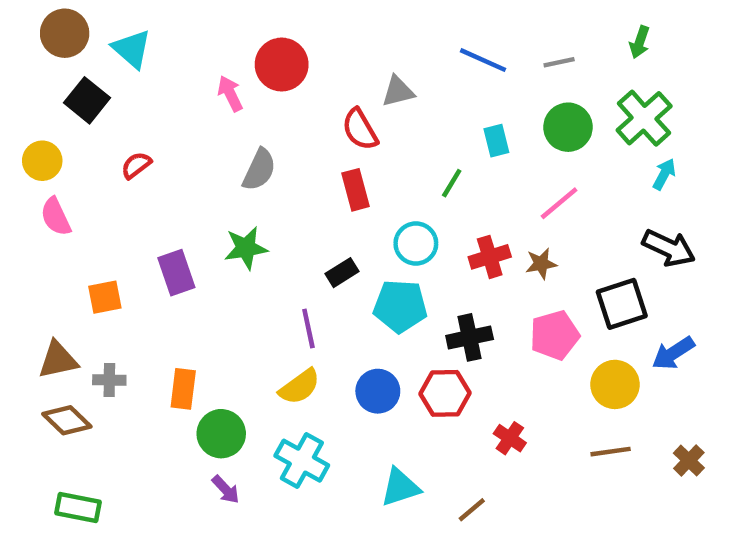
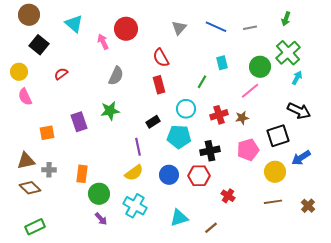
cyan triangle: (132, 49) -> (74, 24), moved
gray triangle: (398, 91) -> (179, 28), moved, turned -35
green circle: (568, 127) -> (260, 67), moved
green rectangle: (78, 507) -> (35, 227), turned -36

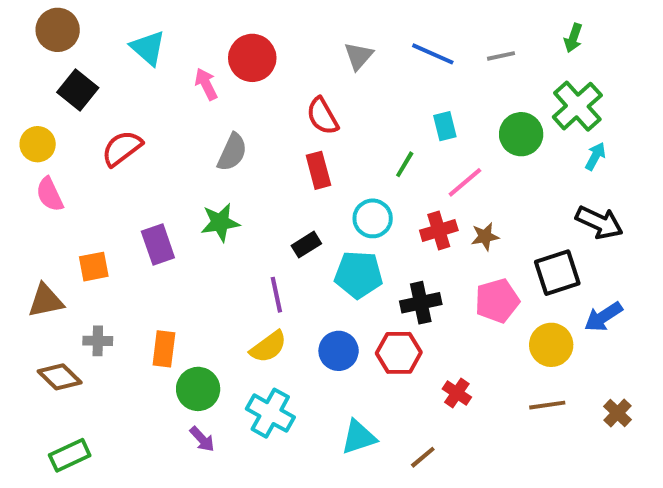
red semicircle: (61, 74) -> (122, 148), size x1.5
pink line: (250, 91) -> (465, 182), moved
brown triangle: (26, 161) -> (46, 301), moved

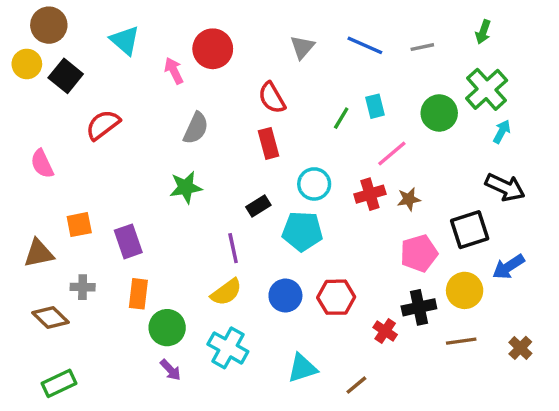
yellow circle: (38, 144) -> (27, 64), moved
green line: (405, 164) -> (341, 118), moved
purple rectangle: (158, 245) -> (128, 241), moved
black cross: (421, 303) -> (419, 307), moved

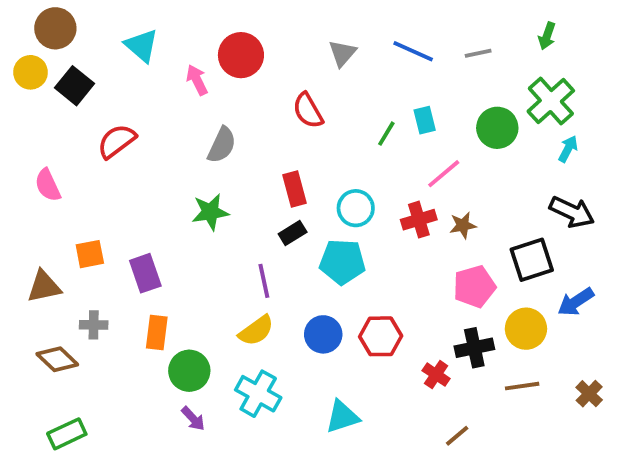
red rectangle: (269, 143) -> (295, 189), moved
brown line: (356, 385) -> (457, 436), moved

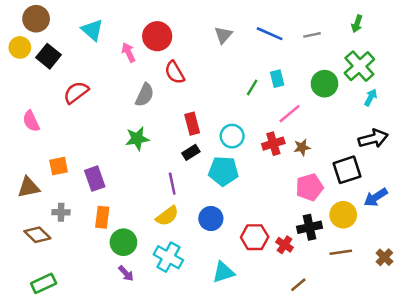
red semicircle: (308, 111) -> (175, 72), moved
black arrow: (572, 212) -> (373, 139), turned -40
red hexagon: (381, 336) -> (255, 237), moved

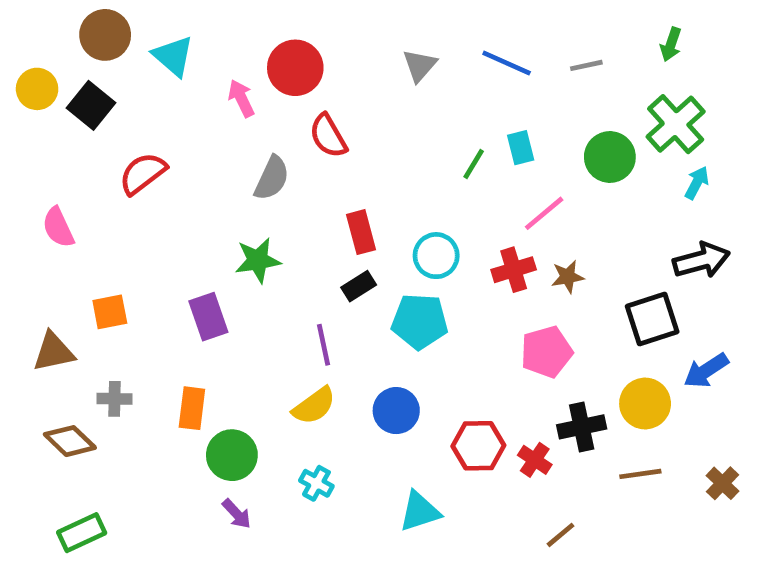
brown circle: (36, 19) -> (105, 35), moved
purple rectangle: (95, 179) -> (208, 317), moved
pink pentagon: (310, 187) -> (546, 352), moved
cyan cross: (168, 257) -> (316, 483), size x0.6

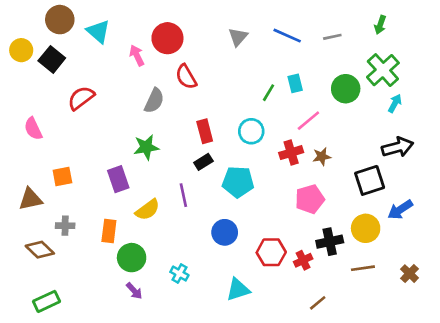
cyan circle: (436, 256) -> (251, 131), moved
yellow semicircle: (314, 406) -> (148, 210), moved
red cross: (535, 460) -> (303, 260), turned 30

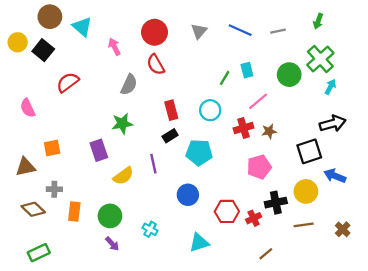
red circle: (167, 38) -> (155, 32), moved
blue arrow: (400, 210) -> (335, 176), turned 55
orange rectangle: (109, 231) -> (74, 211), moved

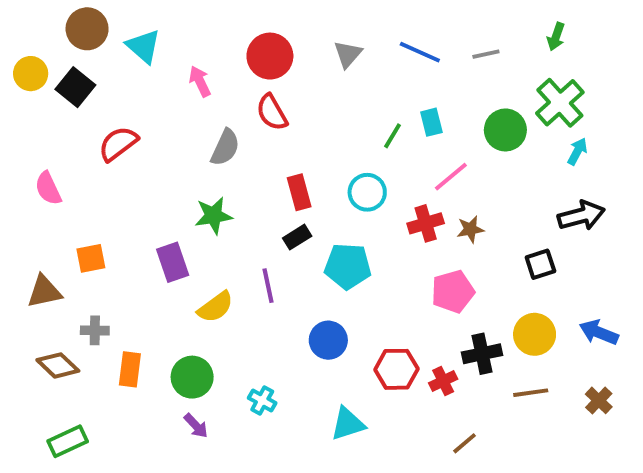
black square: (309, 151) -> (540, 264), size x0.7
blue arrow: (335, 176) -> (599, 332), moved

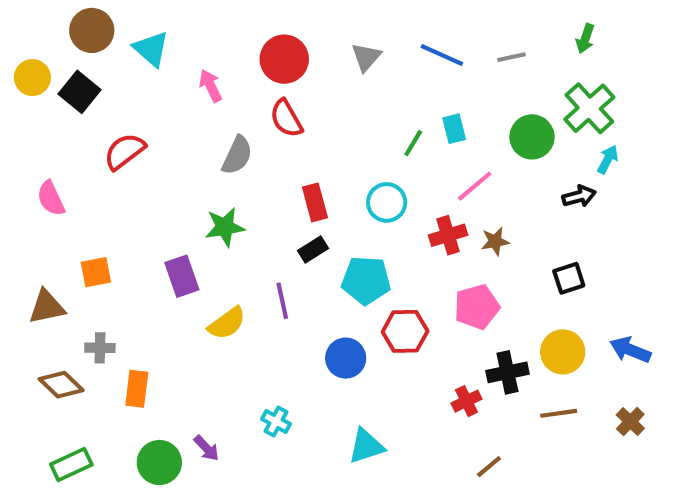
black arrow: (581, 216) -> (579, 196), moved, size x0.7
red hexagon: (396, 369) -> (405, 331), moved
green circle: (192, 377) -> (159, 462), moved

